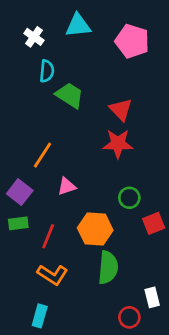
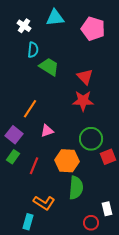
green circle: (129, 198) -> (91, 139), size x1.5
green rectangle: (18, 223) -> (13, 157), turned -48
orange L-shape: (52, 275) -> (44, 203), moved

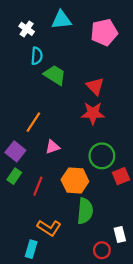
pink pentagon: (93, 29) -> (104, 32), turned -30

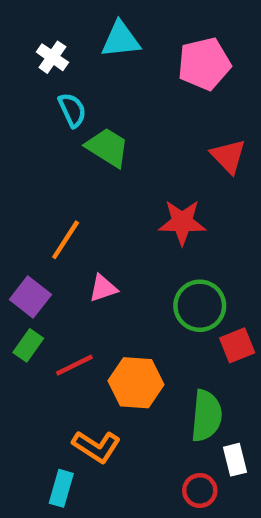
cyan semicircle: (37, 56) -> (72, 110), turned -30
red triangle: (95, 86) -> (228, 156), moved
orange hexagon: (75, 181) -> (136, 383), moved
red line: (38, 186) -> (74, 365), turned 42
green semicircle: (85, 211) -> (206, 416), moved

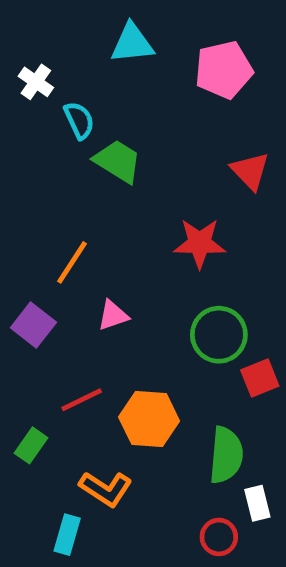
white cross: (52, 57) -> (36, 82), moved
green rectangle: (28, 345) -> (31, 445), moved

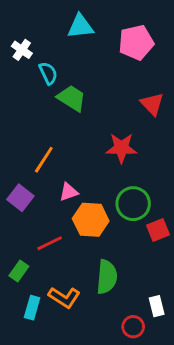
orange hexagon: (149, 419) -> (91, 220), moved
green semicircle: (226, 455) -> (107, 277), moved
cyan rectangle: (67, 535) -> (32, 308), moved

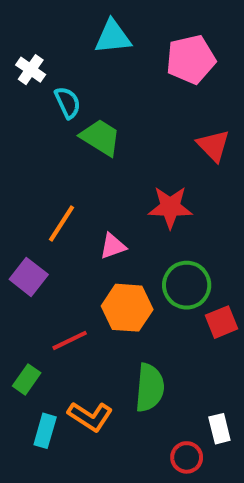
pink triangle: (69, 192) -> (113, 246), moved

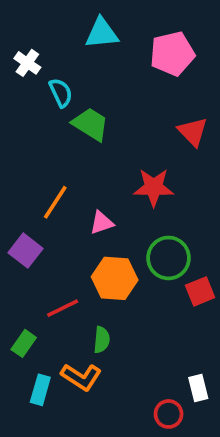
green semicircle: (150, 388) -> (102, 340), moved, size x0.6

